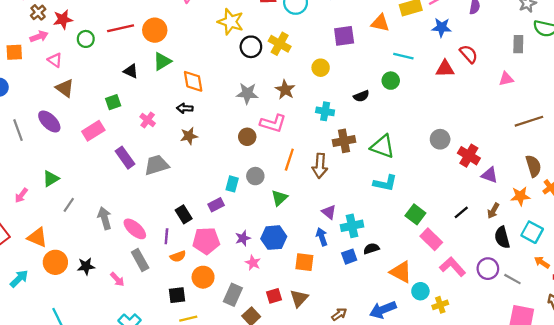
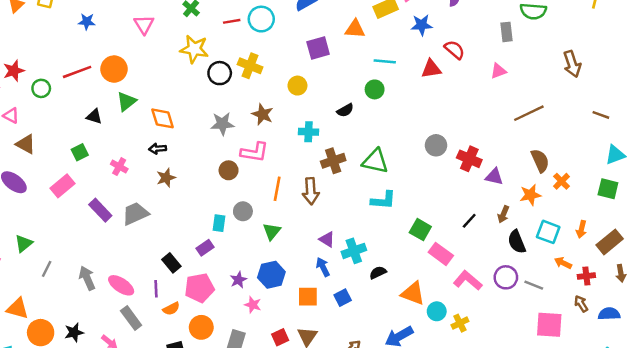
blue square: (349, 257) -> (343, 298), moved

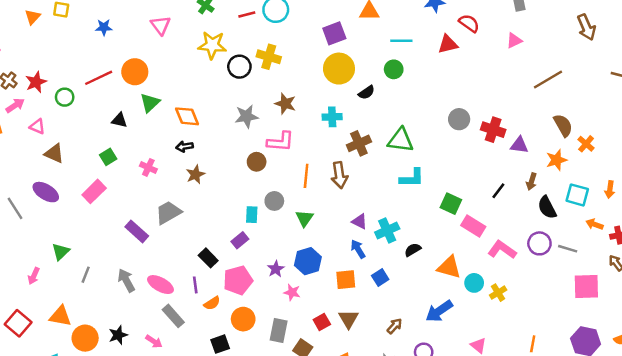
yellow circle: (297, 86) -> (339, 69), moved, size x1.6
purple rectangle: (100, 210) -> (137, 231), moved

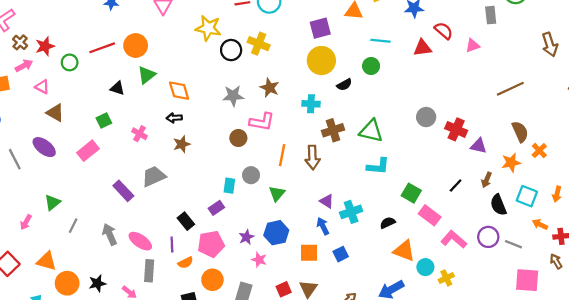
pink triangle: (514, 40) -> (473, 45), moved
black semicircle: (413, 250) -> (388, 223), moved
gray rectangle: (173, 316) -> (149, 271), turned 40

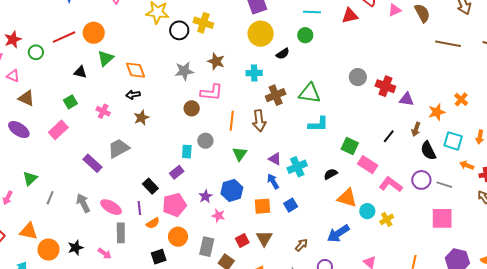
brown line: (510, 89) -> (448, 44), moved, turned 40
brown semicircle: (520, 132) -> (422, 13), moved
green triangle: (277, 194) -> (240, 154), moved
pink square: (527, 280) -> (442, 218), moved

